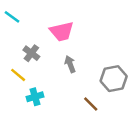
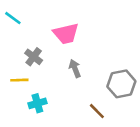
yellow line: (18, 75) -> (19, 80), turned -42

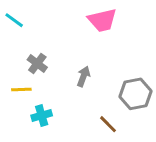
pink trapezoid: (66, 34) -> (102, 20), moved
gray arrow: (75, 68) -> (84, 76), turned 42

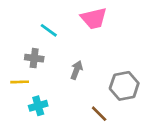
cyan line: (14, 20) -> (49, 30), moved
gray cross: (37, 63) -> (34, 58), turned -30

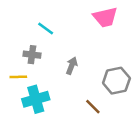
pink trapezoid: (94, 18) -> (105, 17), moved
cyan cross: (38, 106) -> (36, 99), size x1.5

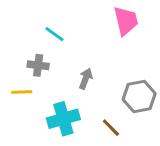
pink trapezoid: (105, 17) -> (126, 21), turned -90
cyan cross: (36, 99) -> (63, 119), moved

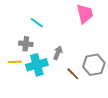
cyan cross: (63, 119) -> (37, 65), moved
brown line: (111, 128) -> (73, 74), moved

